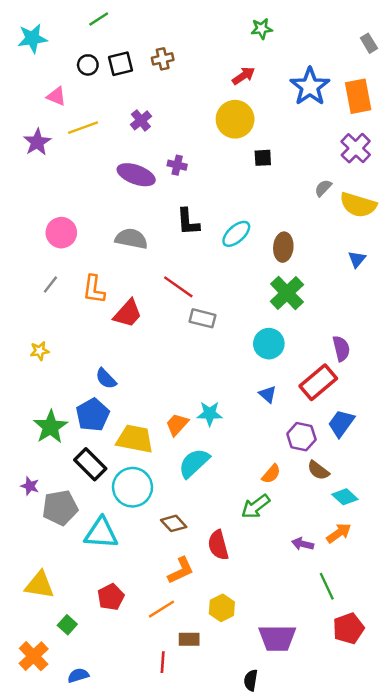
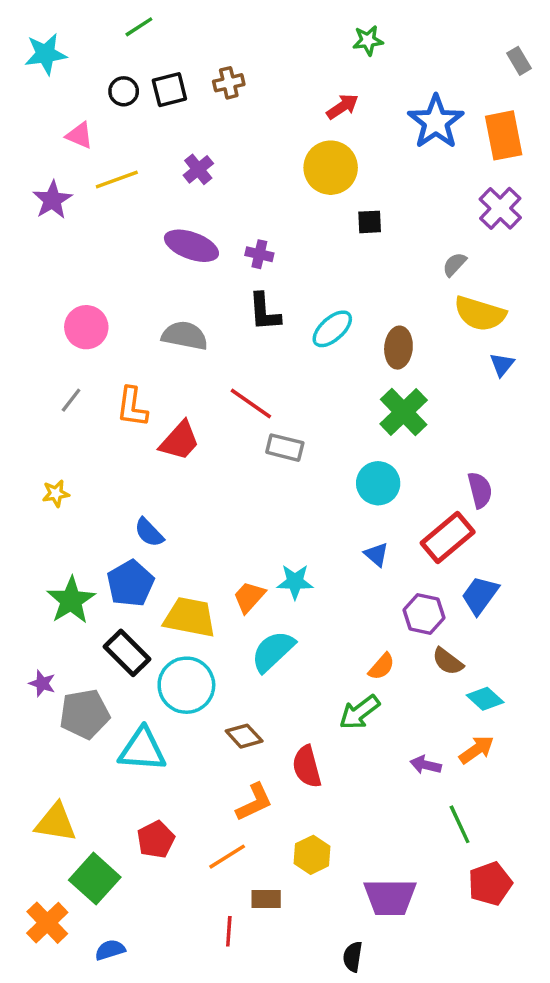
purple cross: (177, 165) -> (259, 254), moved
yellow semicircle: (358, 205) -> (480, 314), moved
green square: (67, 625) -> (95, 879), size x1.8

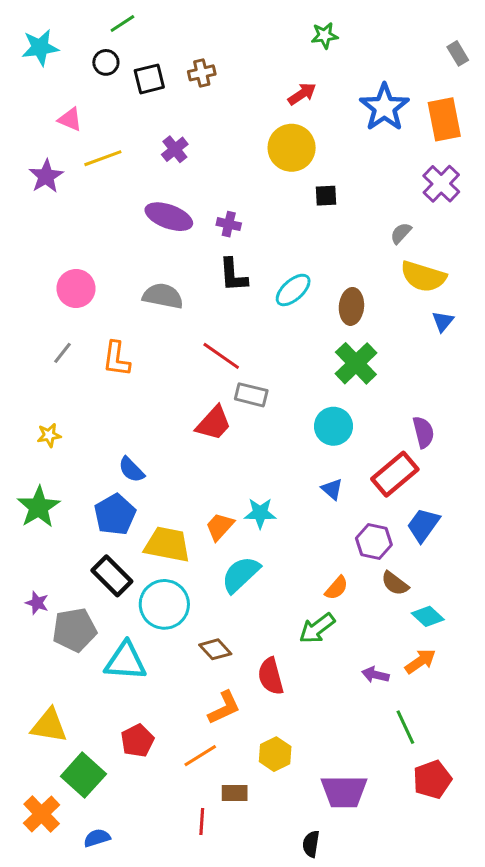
black circle: (124, 91) -> (106, 62), moved
red trapezoid: (180, 441) -> (214, 423), moved
green star: (71, 600) -> (39, 507), moved

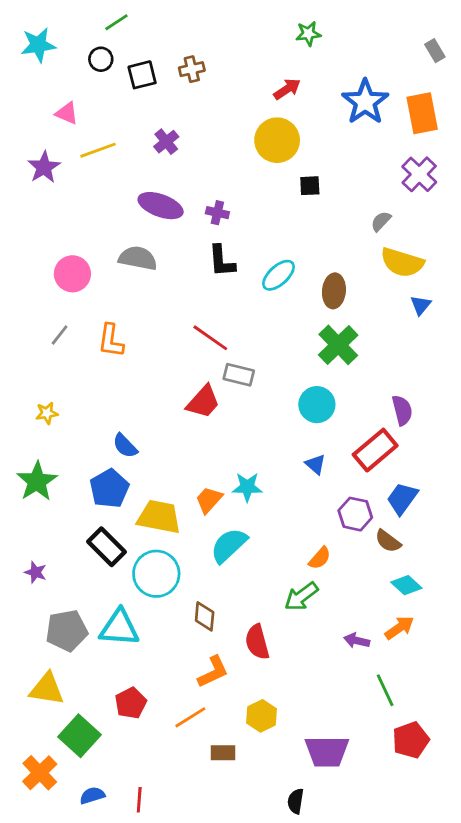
gray semicircle: (163, 296) -> (138, 258), moved
brown semicircle: (395, 583) -> (388, 541), moved
gray pentagon: (74, 630) -> (67, 631), moved
brown diamond: (215, 649) -> (205, 616), turned 48
red line: (202, 821) -> (139, 800), moved

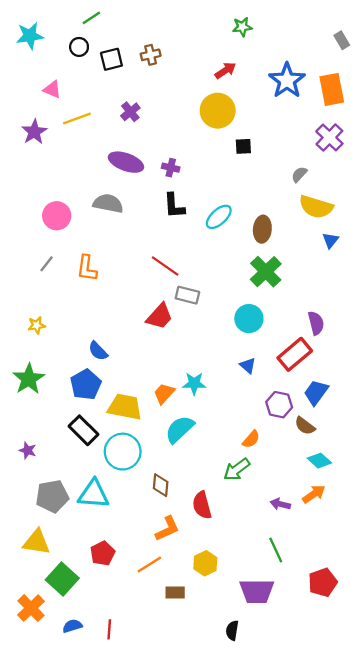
green line: (385, 690) -> (276, 550), moved

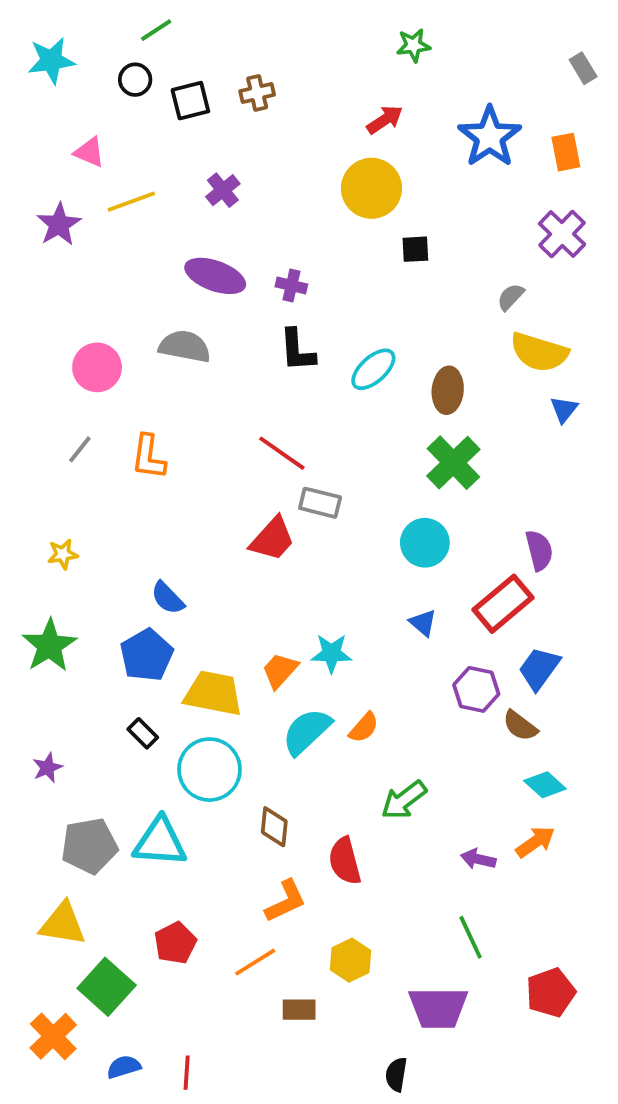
orange rectangle: (332, 89) -> (566, 152), size x0.7
black rectangle: (84, 430) -> (143, 733), size x0.6
orange semicircle: (251, 439) -> (364, 728), moved
purple star: (28, 450) -> (47, 768), turned 30

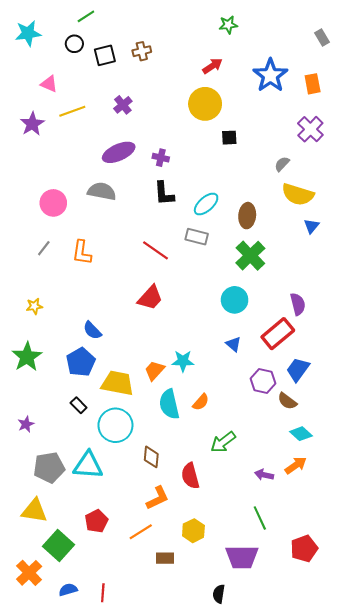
purple ellipse: (215, 276) -> (119, 152), turned -44
gray rectangle: (320, 503) -> (197, 237), moved
cyan semicircle: (307, 731) -> (169, 404), turned -60

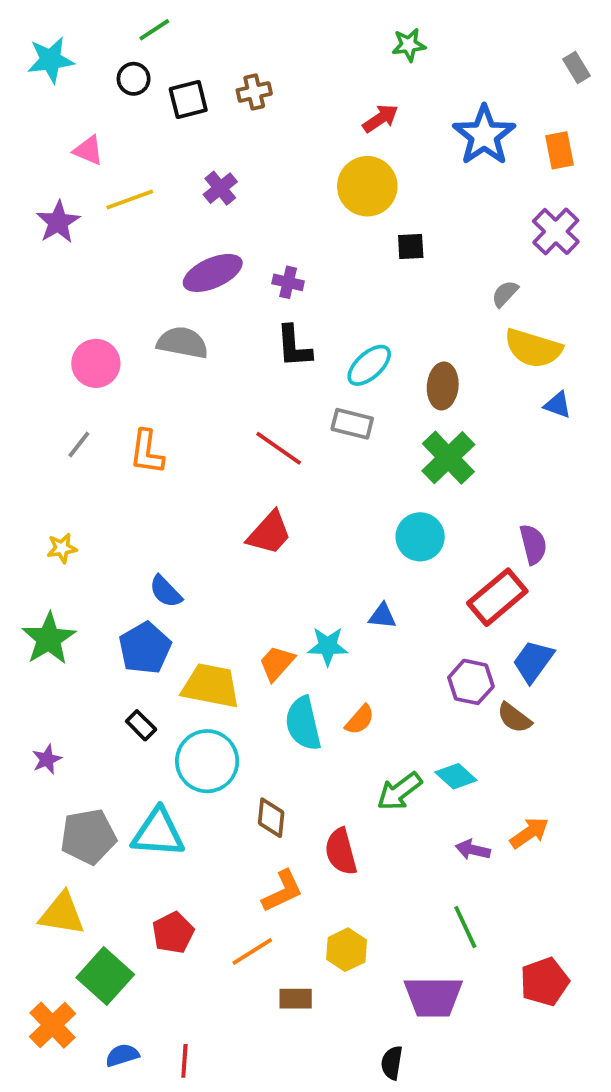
blue triangle: (311, 226) -> (558, 405), turned -49
blue triangle: (233, 344) -> (382, 616), moved, turned -35
cyan diamond: (301, 434) -> (456, 776), moved

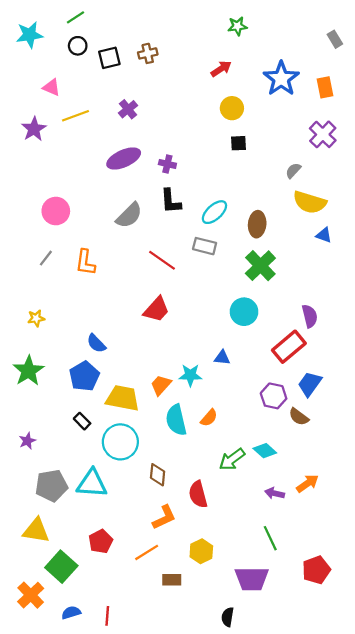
green line: (154, 30) -> (75, 17), moved
yellow circle: (367, 186) -> (232, 108), moved, size x0.7
gray semicircle: (183, 343) -> (129, 215), moved, turned 124

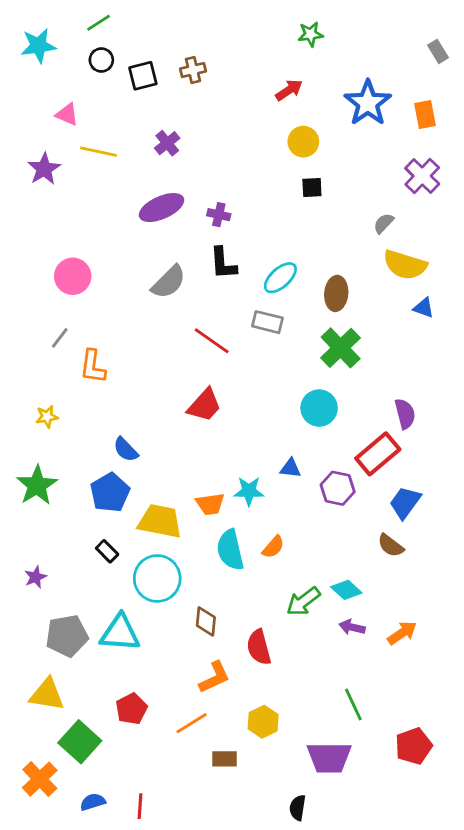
yellow line: (75, 116) -> (98, 152), turned 32
orange L-shape: (85, 262) -> (93, 367), moved
orange trapezoid: (161, 385) -> (210, 504), turned -140
purple hexagon: (274, 396) -> (338, 488), moved
purple arrow: (275, 493) -> (352, 627), moved

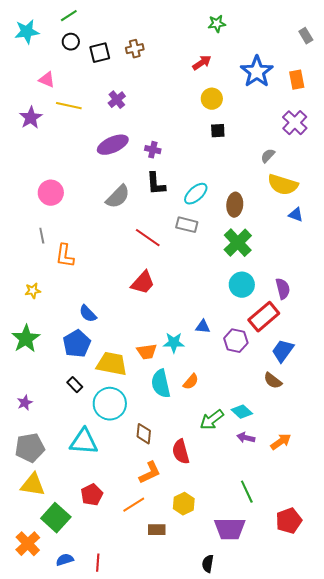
gray line: (60, 338) -> (42, 236), turned -49
cyan circle: (319, 408) -> (242, 285), moved
gray pentagon: (67, 636) -> (30, 448), moved

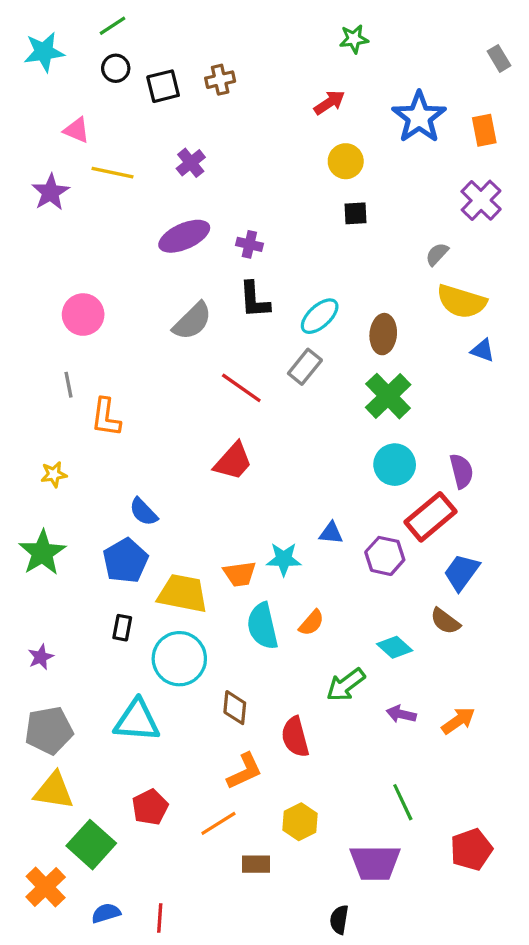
gray rectangle: (187, 225) -> (305, 367), turned -65
black rectangle: (75, 385) -> (122, 628), turned 56
cyan diamond: (242, 412) -> (395, 647), moved

